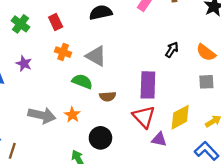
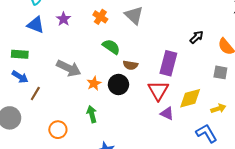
gray triangle: (96, 56) -> (134, 15), moved
orange star: (72, 115) -> (94, 83), moved
black circle: (100, 138) -> (118, 85), moved

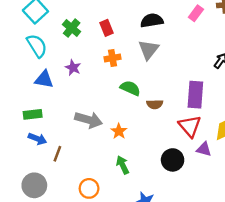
gray triangle: (134, 15) -> (149, 50), turned 36
orange cross: (100, 17) -> (113, 58), turned -32
black circle: (118, 85) -> (173, 160), moved

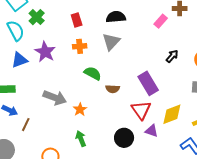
pink rectangle: (196, 13) -> (161, 21), moved
green cross: (72, 28) -> (37, 17), moved
purple star: (73, 68) -> (45, 52), size x1.5
blue triangle: (44, 79) -> (19, 60), turned -36
purple rectangle: (195, 95) -> (148, 83), turned -40

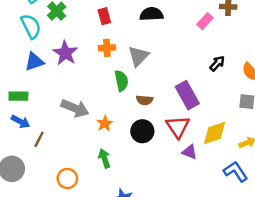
gray triangle: (111, 42) -> (138, 56), moved
green semicircle: (93, 73) -> (121, 81), turned 48
black circle: (124, 138) -> (142, 131), moved

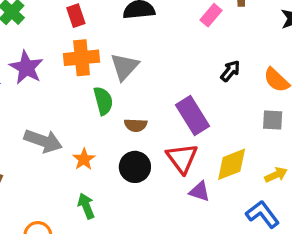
orange cross: (107, 48) -> (82, 58), size x1.5

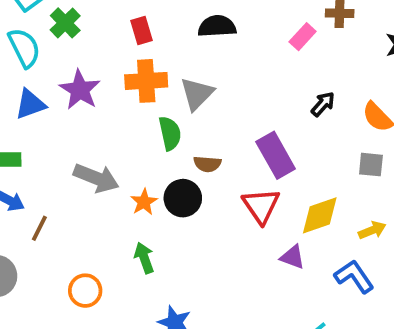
black circle: (135, 167) -> (183, 198), moved
purple triangle: (200, 191) -> (293, 257), moved

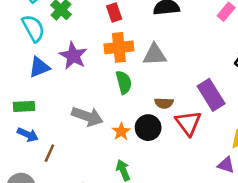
gray triangle: (197, 94) -> (155, 55), turned 45
green semicircle: (170, 133) -> (124, 82), moved
red triangle: (261, 206) -> (188, 123), moved

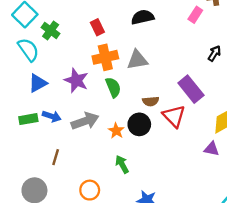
purple star: (73, 56) -> (76, 80), moved
gray arrow: (87, 116) -> (85, 121), turned -32
blue arrow: (28, 135) -> (52, 116), moved

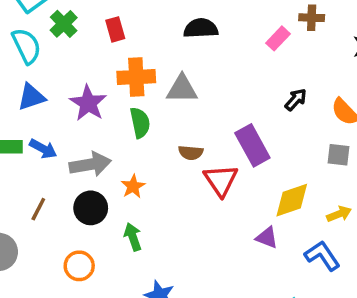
red rectangle: (97, 27) -> (115, 29), moved
black circle: (139, 124) -> (91, 208), moved

